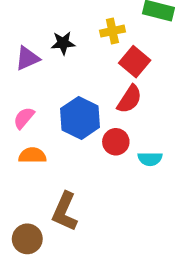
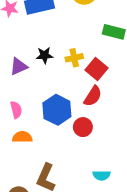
yellow cross: (112, 31) -> (74, 58), moved
pink semicircle: (24, 118) -> (16, 110), turned 126
cyan semicircle: (150, 159) -> (101, 175), moved

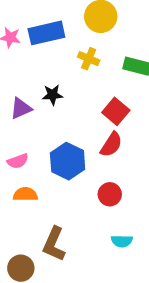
yellow cross: (74, 58) -> (89, 59), moved, turned 35
pink semicircle: (16, 110) -> (18, 161), turned 84
red circle: (83, 127) -> (110, 194), moved

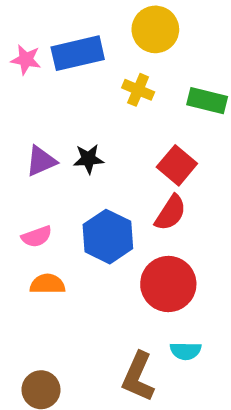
black star: (52, 95) -> (88, 159), moved
red circle: (110, 194) -> (168, 284), size x1.6
brown L-shape: (54, 244) -> (138, 377), moved

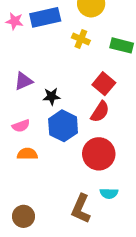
black star: (88, 159) -> (52, 96), moved

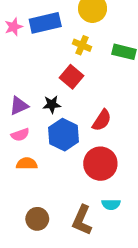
pink star: (15, 21) -> (14, 27), turned -30
purple triangle: (23, 81) -> (19, 106), moved
red square: (104, 84) -> (71, 77), moved
brown circle: (23, 216) -> (37, 219), moved

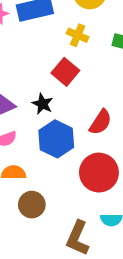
black star: (52, 104) -> (42, 104), turned 30
brown circle: (37, 219) -> (32, 205), moved

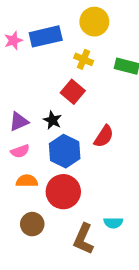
red circle: (99, 173) -> (63, 192), moved
brown circle: (32, 205) -> (32, 224), moved

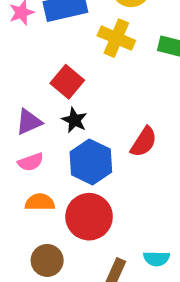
yellow cross: (84, 59) -> (116, 38), size x1.4
red square: (73, 92) -> (67, 82), moved

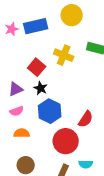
yellow cross: (116, 38) -> (64, 55), moved
red semicircle: (144, 142) -> (86, 119), moved
red circle: (89, 217) -> (66, 141), moved

